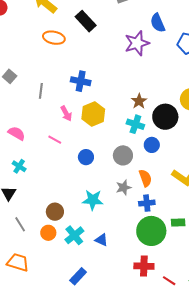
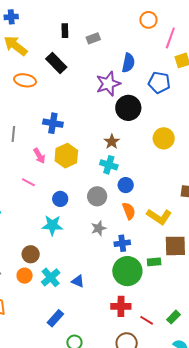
blue semicircle: (158, 23) -> (128, 63), turned -144
black circle: (165, 117) -> (128, 108), moved
orange semicircle: (145, 178) -> (129, 211), moved
cyan star: (93, 200) -> (52, 225), moved

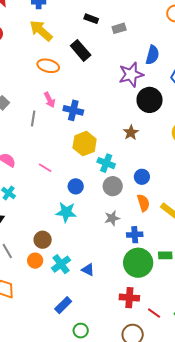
black rectangle: (65, 31) -> (91, 19), turned -72
pink arrow: (39, 156) -> (49, 100), moved
cyan cross: (109, 165) -> (106, 163), moved

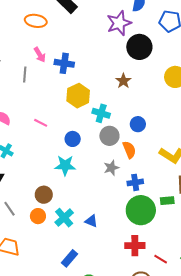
orange semicircle: (143, 203) -> (129, 150), moved

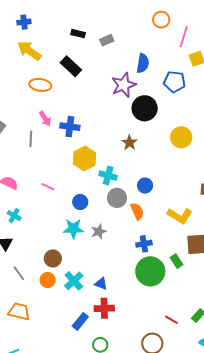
gray star: (111, 168) -> (99, 232), moved
green rectangle: (167, 201) -> (176, 261), turned 64
red cross: (135, 246) -> (104, 308), moved

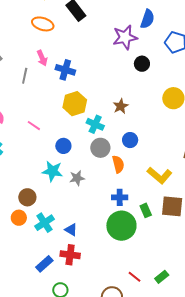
black circle: (145, 108) -> (142, 64), size x0.6
brown star: (129, 143) -> (121, 106), moved
green rectangle: (176, 261) -> (146, 210), moved

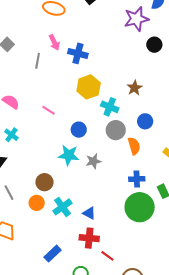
blue rectangle: (44, 264) -> (53, 254), moved
red line: (135, 277) -> (107, 256), moved

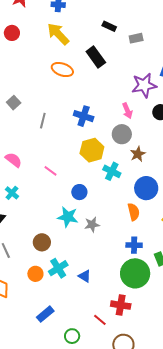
pink arrow: (54, 42) -> (127, 111), moved
blue circle: (145, 121) -> (146, 188), size x1.5
gray circle: (116, 130) -> (122, 134), moved
orange circle: (37, 203) -> (35, 274), moved
red cross: (89, 238) -> (121, 305), moved

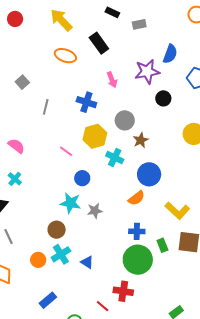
gray square: (14, 103) -> (22, 82), moved
pink arrow: (127, 111) -> (112, 80), moved
pink line: (51, 171) -> (66, 151), moved
orange semicircle: (134, 212) -> (136, 198), turned 66
brown circle: (42, 242) -> (57, 230), moved

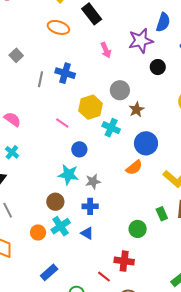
blue cross: (86, 102) -> (65, 73), moved
blue cross: (137, 231) -> (90, 206), moved
green circle: (138, 260) -> (138, 229), size x0.6

